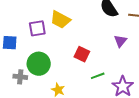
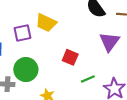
purple triangle: (120, 41) -> (110, 42), size x1.5

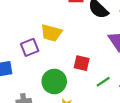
green circle: (26, 70) -> (54, 81), moved

